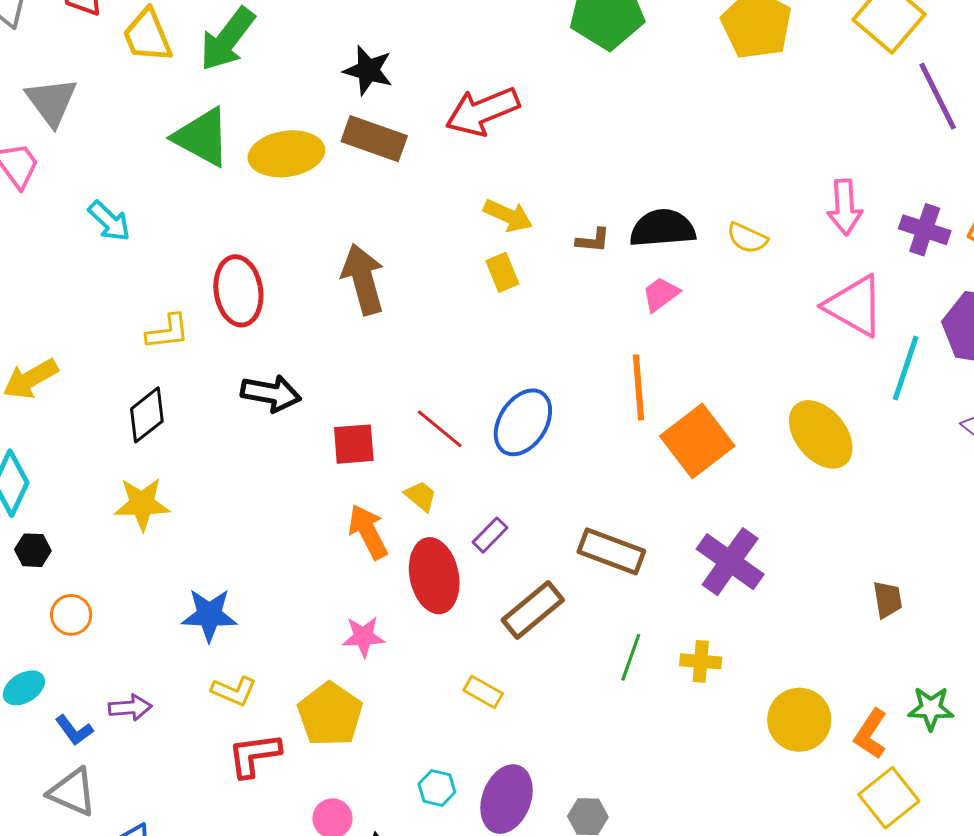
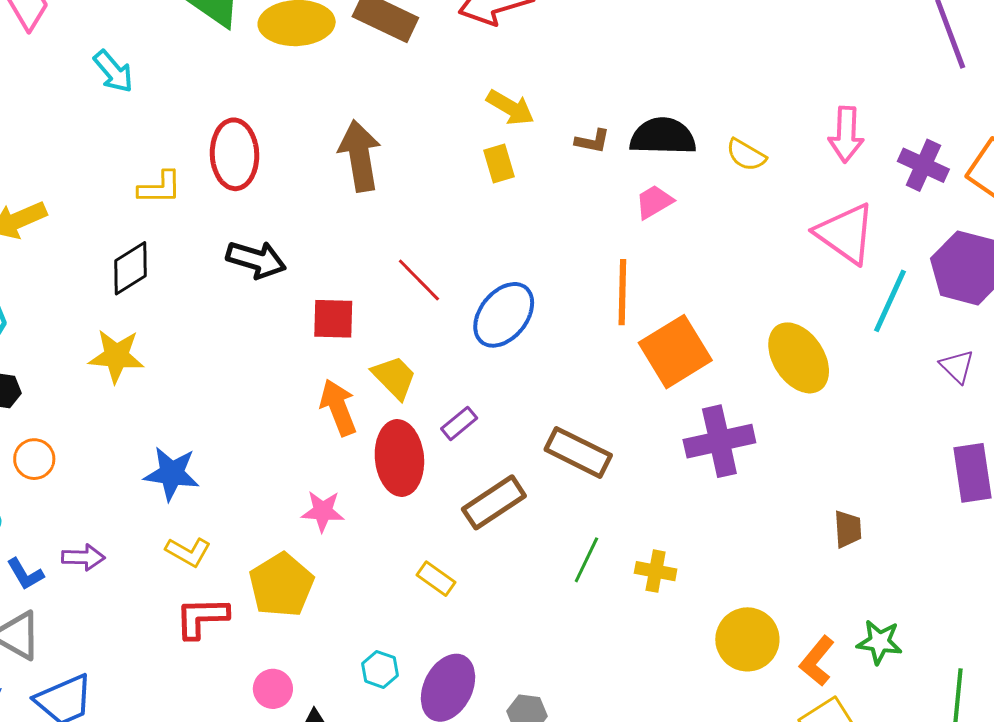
red line: (440, 429) -> (419, 280), moved
yellow trapezoid: (421, 496) -> (394, 377), size x1.4
purple cross: (730, 562) -> (719, 441), moved, turned 36

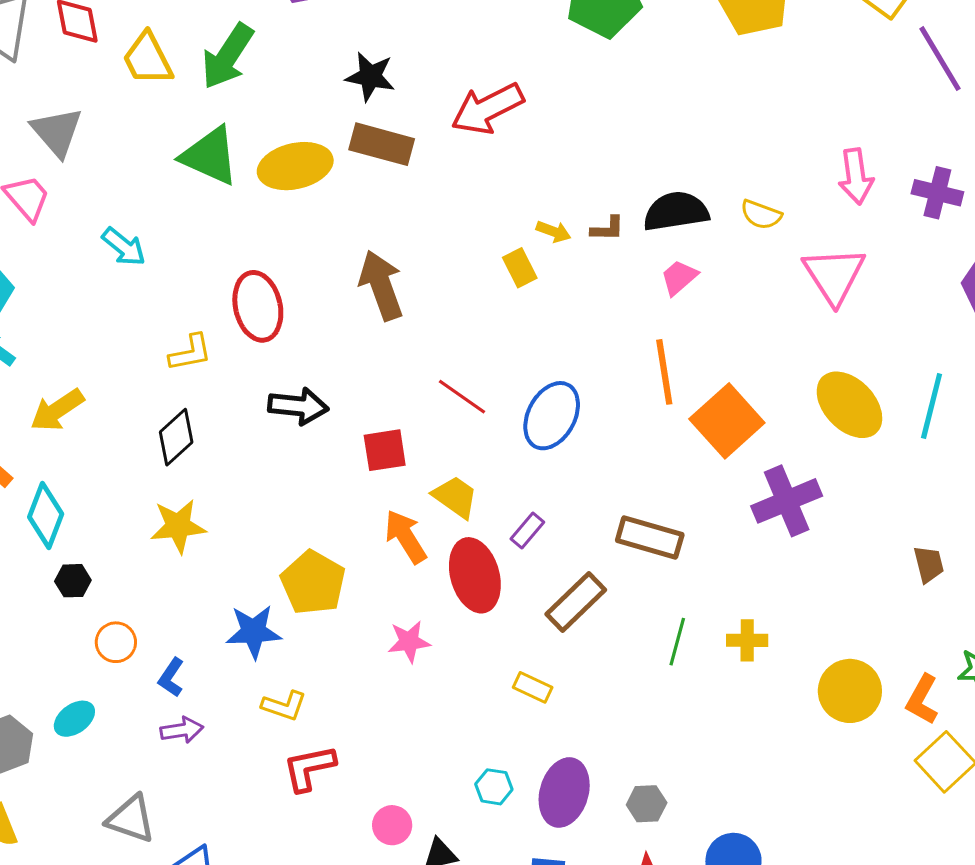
yellow arrow: (510, 108) -> (554, 232), moved, size x0.7
pink triangle: (846, 233) -> (834, 275), moved, turned 32
cyan line: (890, 301) -> (932, 406), moved
blue L-shape: (25, 574) -> (171, 677), moved, turned 75
yellow pentagon: (281, 585) -> (313, 583), moved

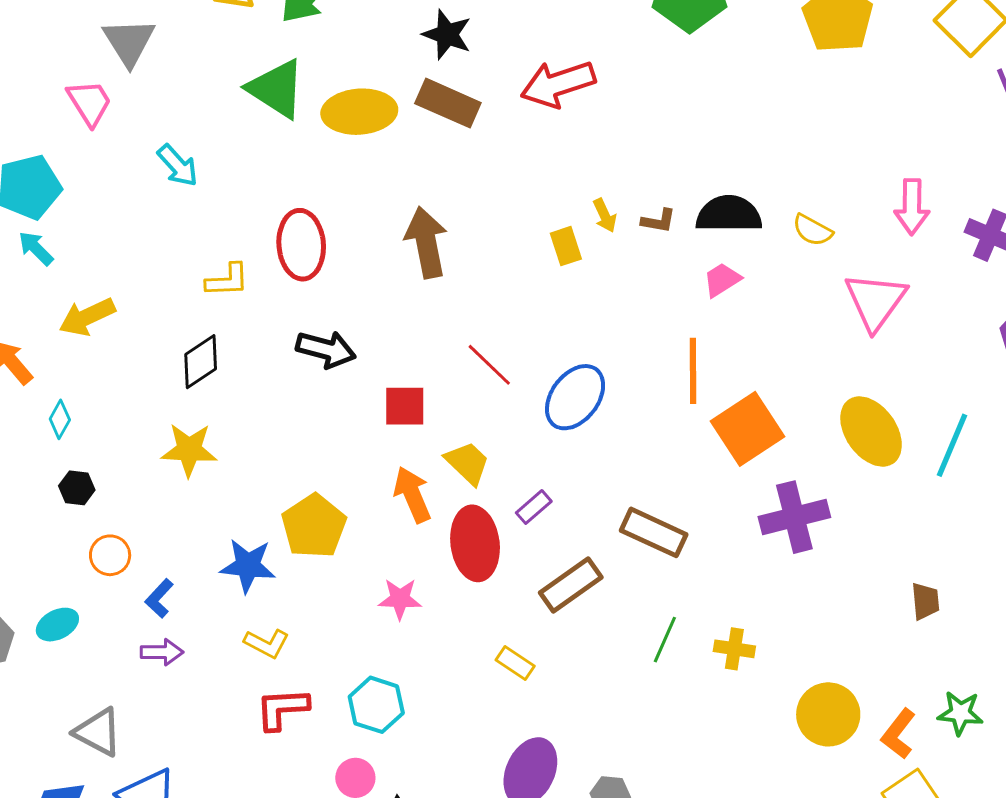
yellow arrow: (554, 232) -> (605, 215), turned 36
cyan diamond: (46, 516) -> (60, 419), size x0.6
cyan hexagon: (494, 787) -> (376, 705), moved, size x1.5

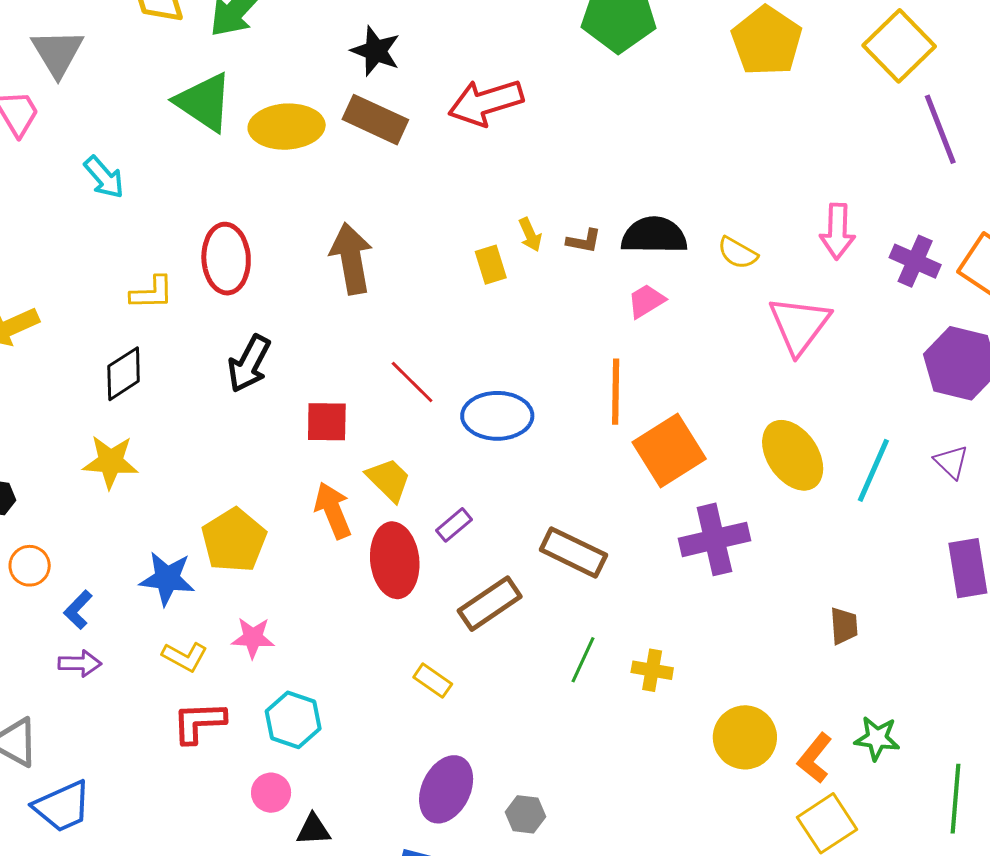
black arrow: (326, 349) -> (249, 364), turned 102
blue ellipse: (575, 397) -> (497, 416), turned 52
pink star: (400, 599) -> (253, 638), moved

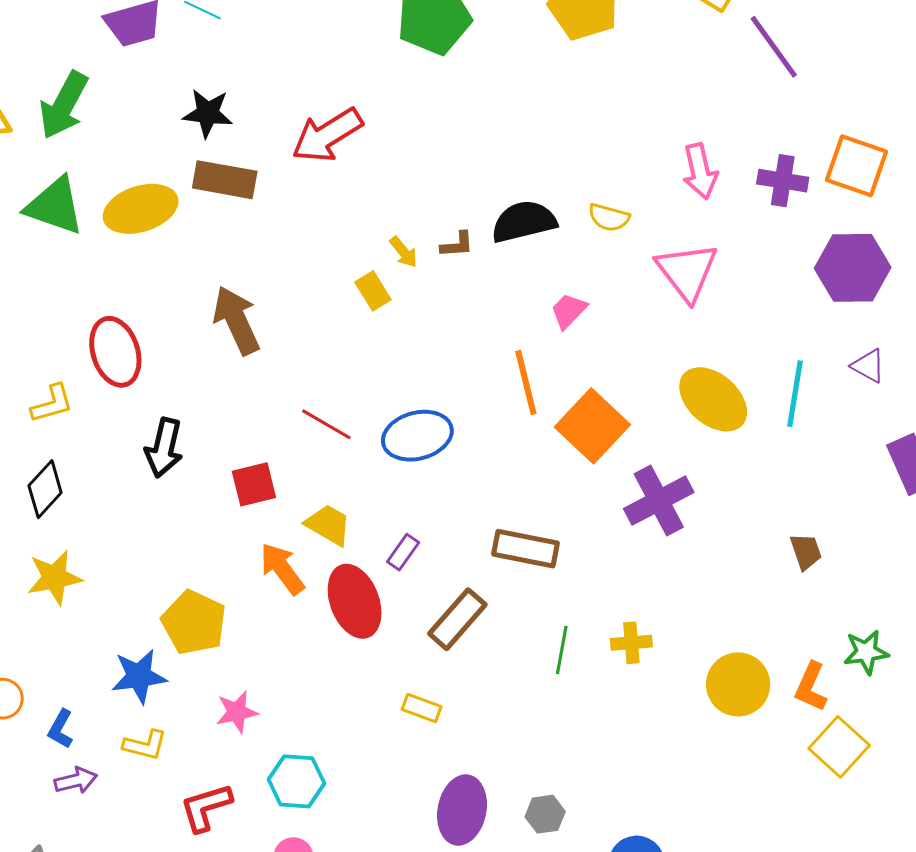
pink trapezoid: (646, 301) -> (569, 311), moved
yellow L-shape: (185, 657) -> (145, 745), moved

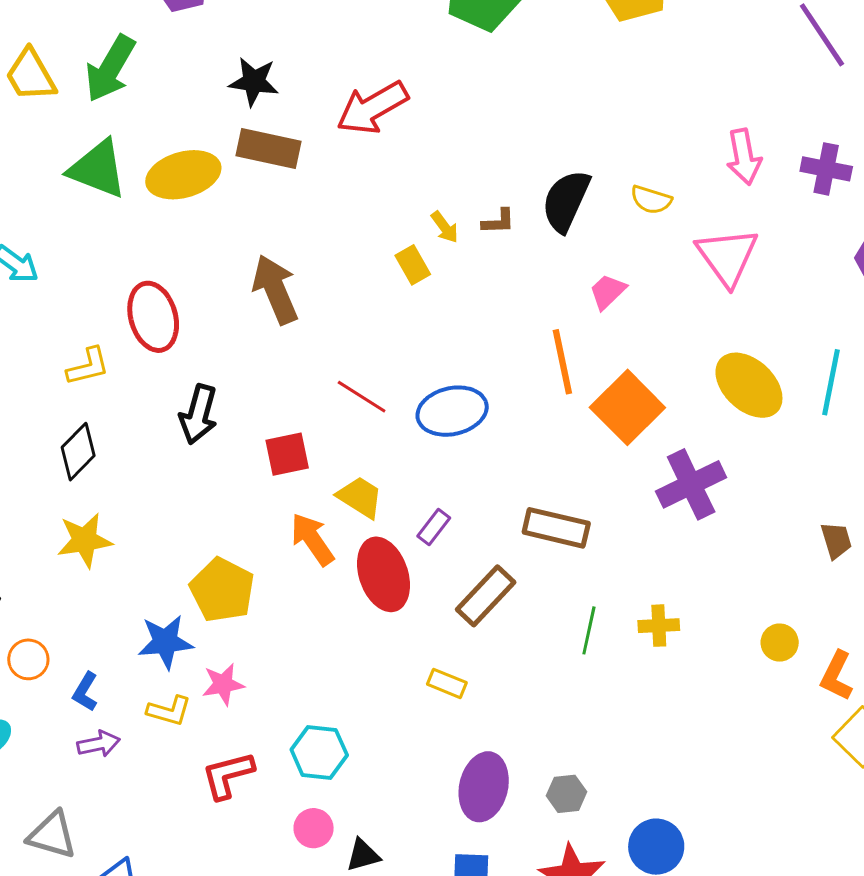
black semicircle: (524, 222) -> (566, 201), turned -54
yellow circle: (738, 684) -> (780, 643), moved, size x0.6
pink star: (237, 712) -> (223, 684), moved

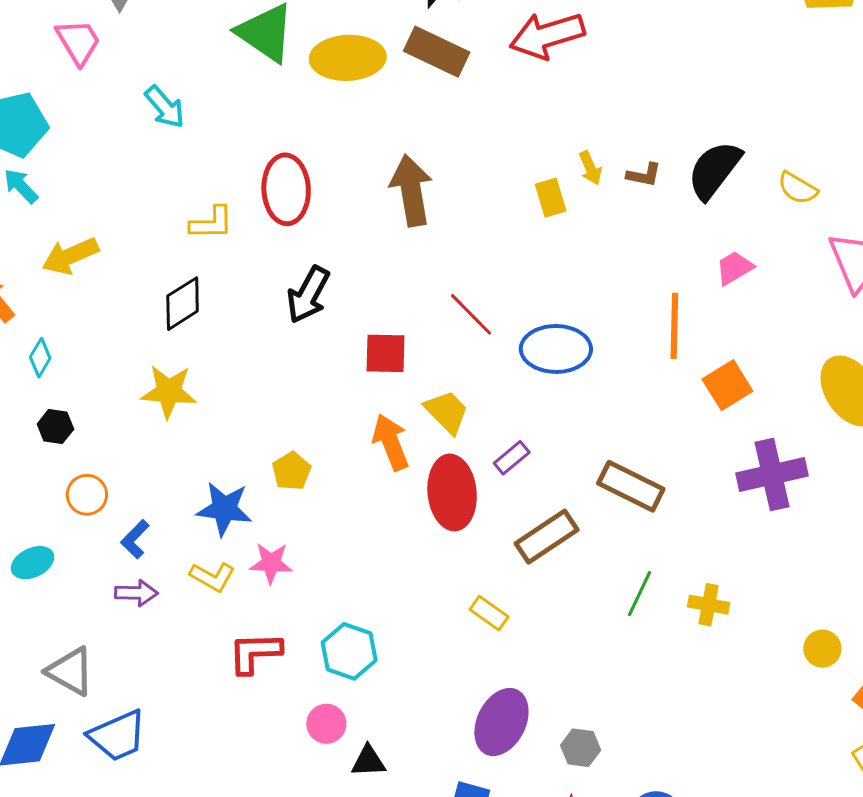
orange square: (627, 407) -> (727, 385), size x0.7
yellow pentagon: (222, 590) -> (291, 471), size x0.6

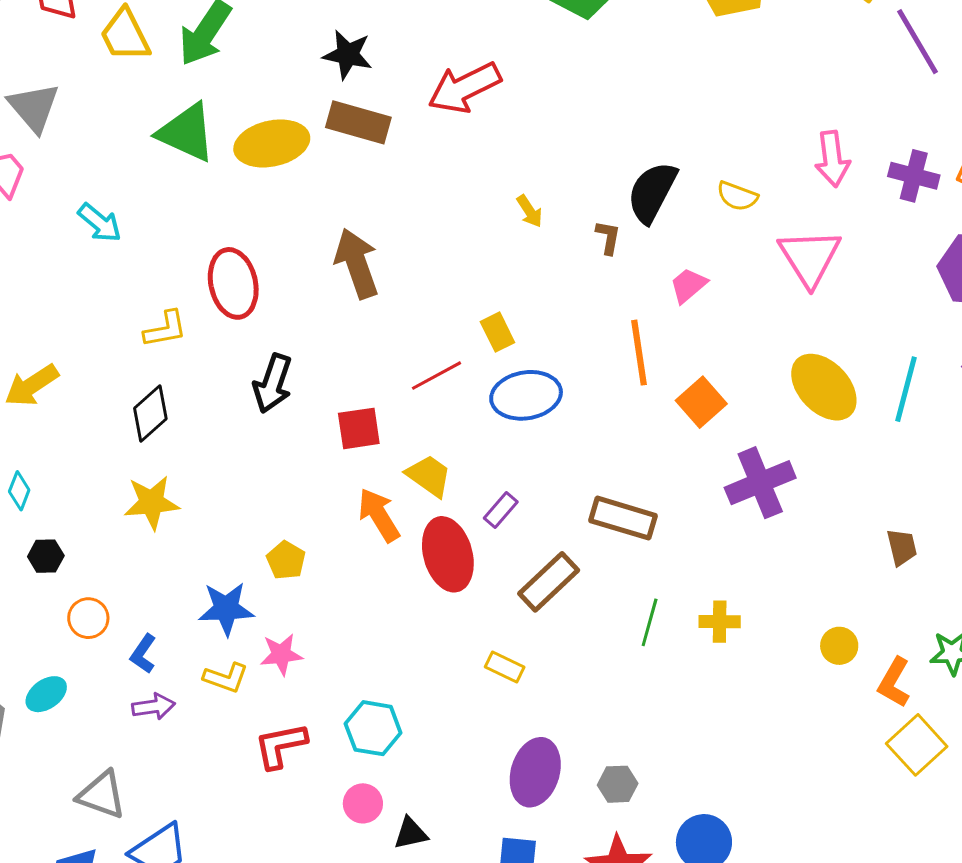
brown L-shape: (644, 175) -> (608, 237), moved, turned -81
yellow rectangle: (551, 198) -> (497, 332), moved
red line: (471, 314) -> (437, 376), turned -64

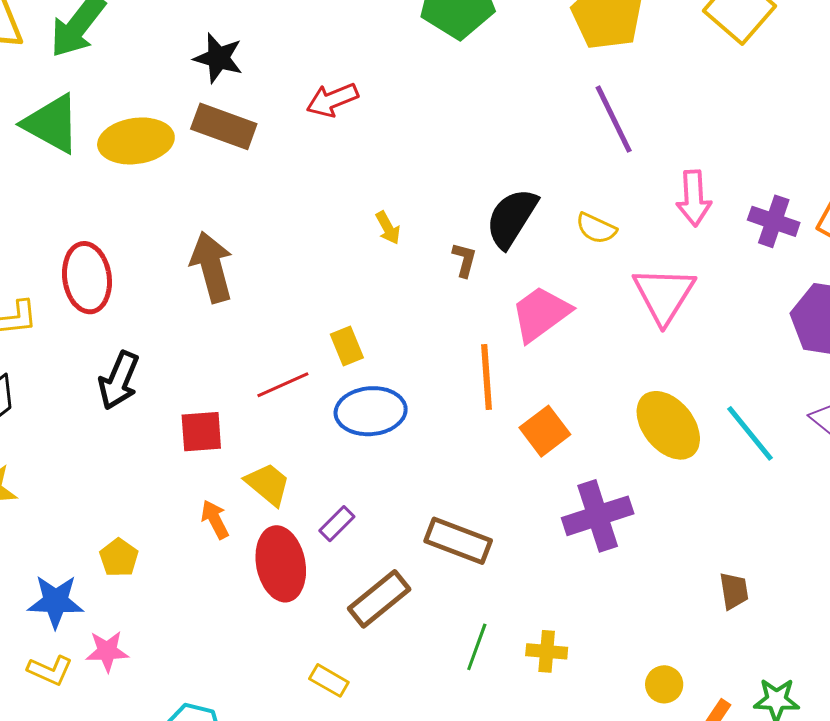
purple line: (917, 42) -> (614, 119), moved
red arrow: (464, 88) -> (332, 100), size x0.7
pink trapezoid: (688, 285) -> (541, 314), size x1.6
cyan line: (906, 389) -> (750, 433), turned -58
orange arrow: (379, 515) -> (215, 519), size x0.7

